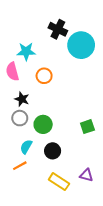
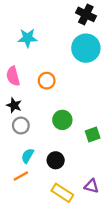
black cross: (58, 29) -> (86, 14), moved
cyan star: (26, 51) -> (28, 38), moved
black star: (22, 99) -> (14, 105), moved
green circle: (43, 124) -> (62, 120), moved

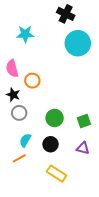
black cross: (86, 14) -> (66, 14), moved
orange circle: (47, 81) -> (32, 81), moved
green circle: (62, 120) -> (55, 118), moved
purple triangle: (92, 186) -> (83, 148), moved

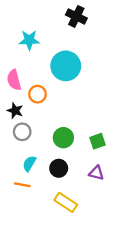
cyan circle: (78, 43) -> (66, 66), moved
orange line: (19, 158) -> (22, 185), turned 40

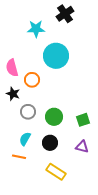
black cross: (76, 16) -> (65, 14), turned 30
cyan star: (29, 40) -> (36, 29), moved
gray circle: (22, 132) -> (28, 112), moved

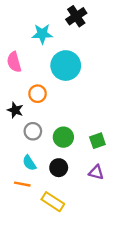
pink semicircle: (12, 68) -> (14, 62), moved
cyan semicircle: (25, 139) -> (29, 163), turned -64
yellow rectangle: (56, 172) -> (53, 202), moved

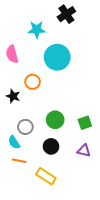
gray circle: (33, 131) -> (25, 127), moved
cyan semicircle: (29, 163) -> (14, 142), moved

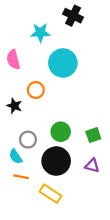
black cross: (66, 14) -> (73, 16), turned -30
black circle: (51, 146) -> (56, 161), size x1.6

